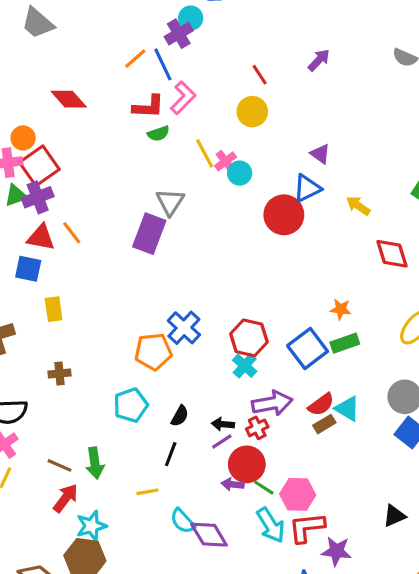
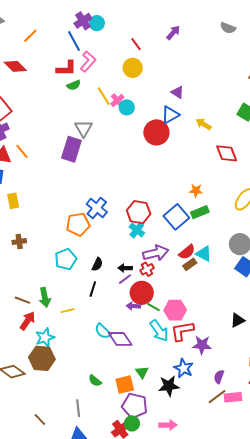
cyan circle: (191, 18) -> (97, 23), moved
orange line: (135, 59) -> (30, 36), moved
yellow line: (147, 492) -> (68, 311), moved

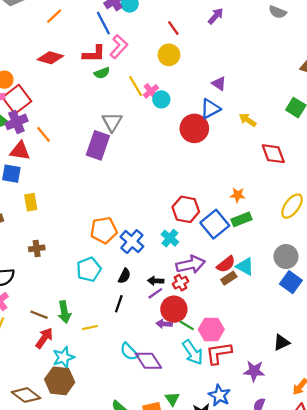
red diamond: (15, 66) -> (50, 58), moved, turned -30
orange line: (22, 151) -> (43, 134), moved
blue cross: (97, 208) -> (132, 242), moved
red hexagon: (139, 212) -> (186, 209), moved
purple star: (202, 345) -> (254, 371), moved

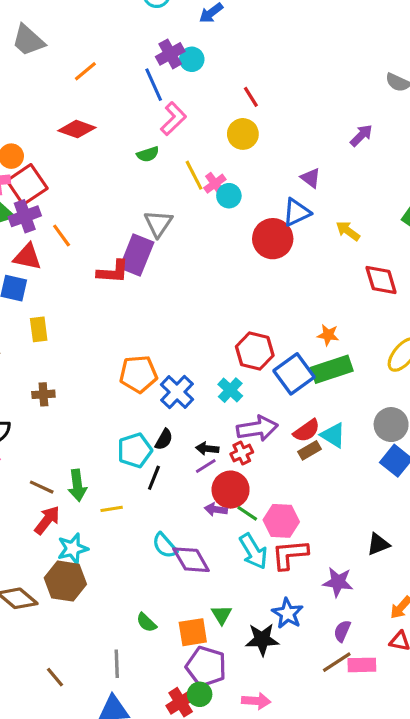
purple arrow: (216, 16) -> (361, 135), moved
red L-shape: (94, 54) -> (113, 272), moved
green rectangle: (241, 219) -> (332, 369), size x1.4
cyan pentagon: (89, 269) -> (135, 450), moved

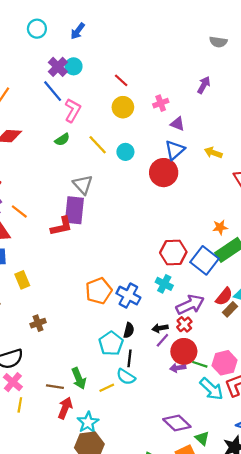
pink cross: (215, 184) -> (161, 103), moved, turned 32
cyan semicircle: (165, 545) -> (126, 377), moved
purple diamond: (191, 560) -> (177, 423), moved

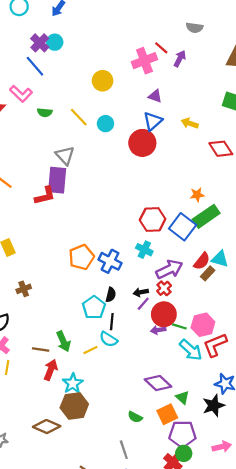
gray semicircle: (218, 42) -> (194, 28), moved
red line: (121, 80) -> (161, 48), moved
pink cross: (161, 103) -> (144, 61), moved, size x1.6
pink L-shape: (73, 110) -> (21, 94), moved, turned 105
green semicircle: (62, 140) -> (45, 112), turned 40

